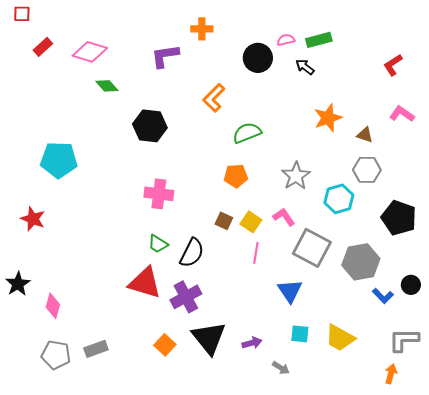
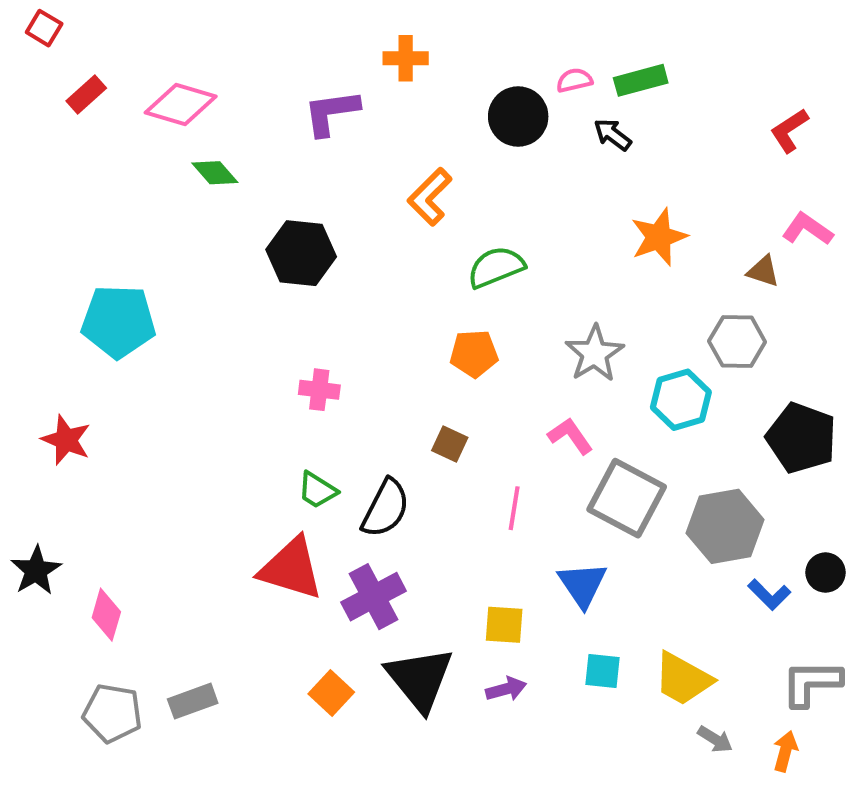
red square: (22, 14) -> (44, 28), turned 30
brown triangle: (365, 135) -> (763, 271), moved
pink cross: (159, 194) -> (319, 390), size x0.7
yellow square: (251, 222) -> (504, 625), moved, turned -30
gray arrow: (281, 368) -> (715, 739), moved

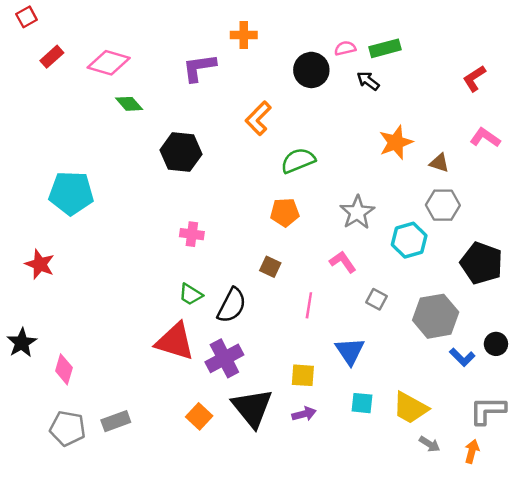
red square: (44, 28) -> (27, 17), turned 30
brown triangle: (763, 271) -> (439, 163), moved
gray square: (627, 498) -> (377, 299), size x0.5

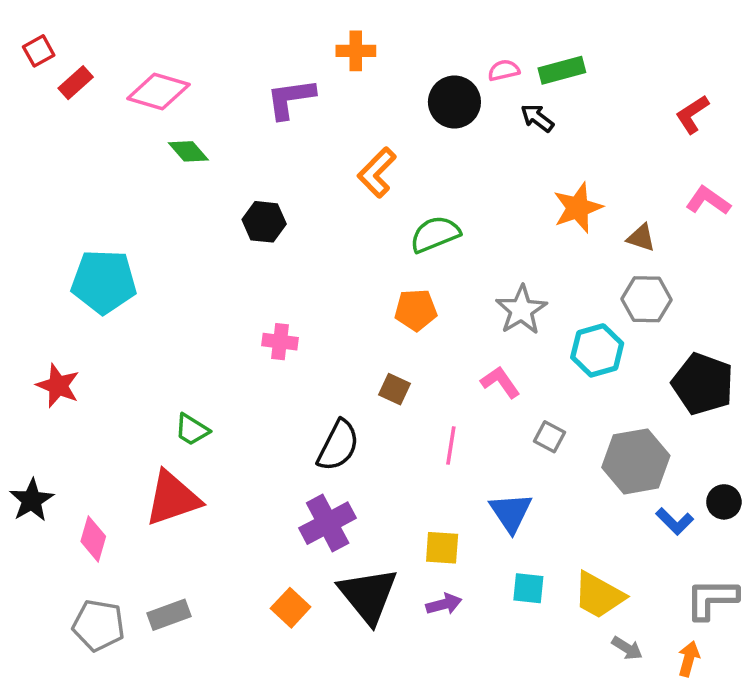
red square: (27, 17) -> (39, 51), moved
black hexagon: (181, 152) -> (264, 222), size x0.7
green trapezoid: (191, 294) -> (192, 430), moved
red triangle: (175, 342) -> (173, 498), moved, turned -36

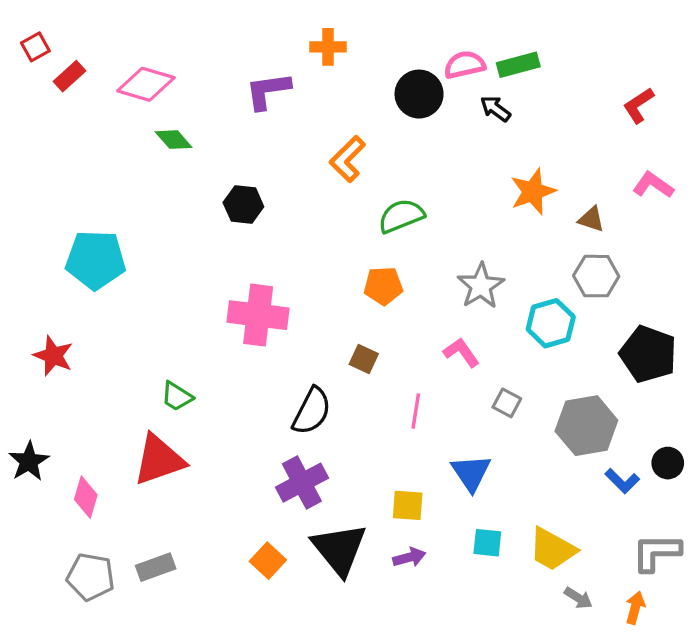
pink semicircle: (504, 70) -> (465, 65), size x1.4
pink cross: (280, 342) -> (258, 315), size x1.8

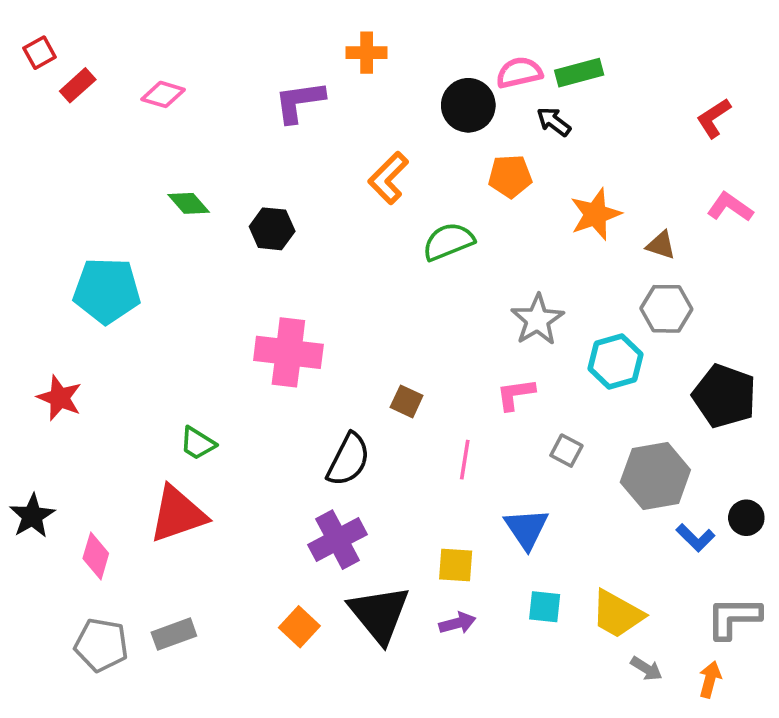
pink diamond: (146, 84) -> (163, 94), size x0.7
green diamond: (174, 140) -> (189, 203), moved
orange pentagon: (383, 286) -> (510, 176), moved
pink L-shape: (461, 352) -> (516, 394), turned -63

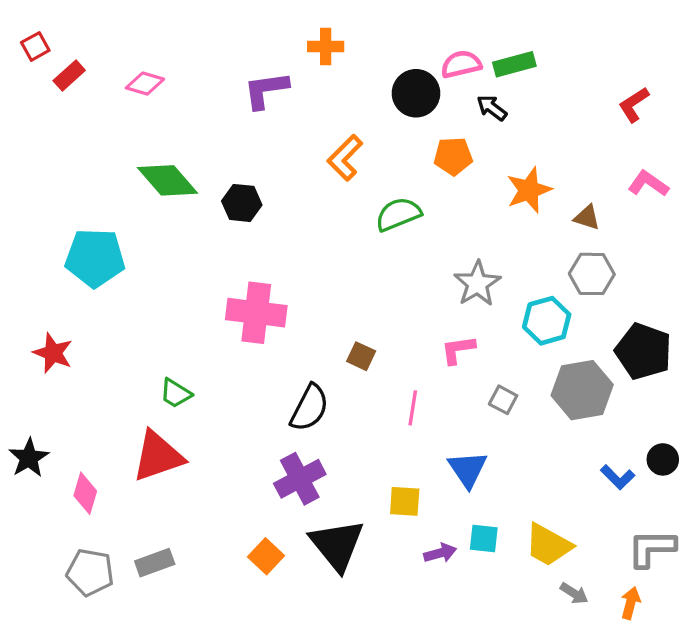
green diamond: (189, 203) -> (168, 180), size x1.6
gray hexagon: (655, 476) -> (582, 390), moved
purple arrow: (457, 623) -> (440, 553), moved

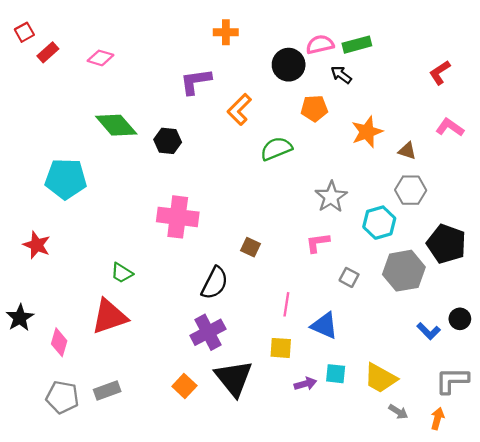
purple L-shape: (266, 90) -> (196, 81), moved
pink line: (413, 408) -> (286, 304), moved
blue triangle: (468, 469) -> (324, 326), turned -32

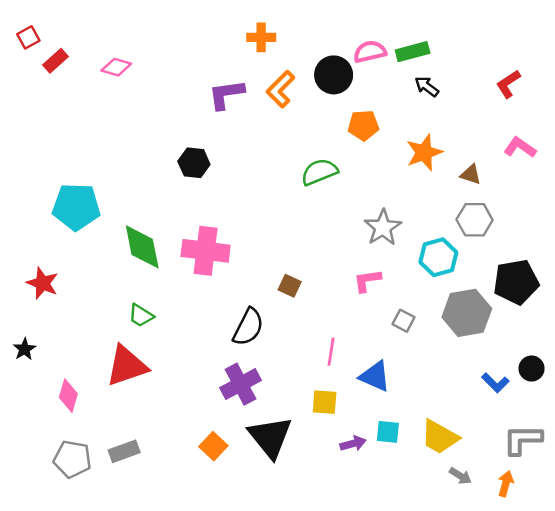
black arrow: (341, 75) -> (427, 87), moved
orange L-shape: (239, 109) -> (281, 89), moved
green diamond: (116, 125) -> (142, 247), moved, turned 30
black pentagon: (446, 244) -> (516, 282), turned -30
black star: (20, 318) -> (24, 349), moved, size x0.7

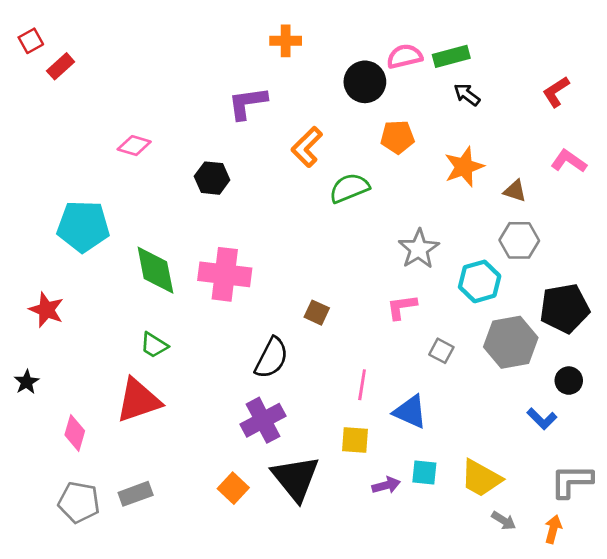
pink diamond: (116, 67) -> (134, 146), moved
orange L-shape: (281, 89) -> (307, 147), moved
black circle: (532, 369) -> (569, 381), moved

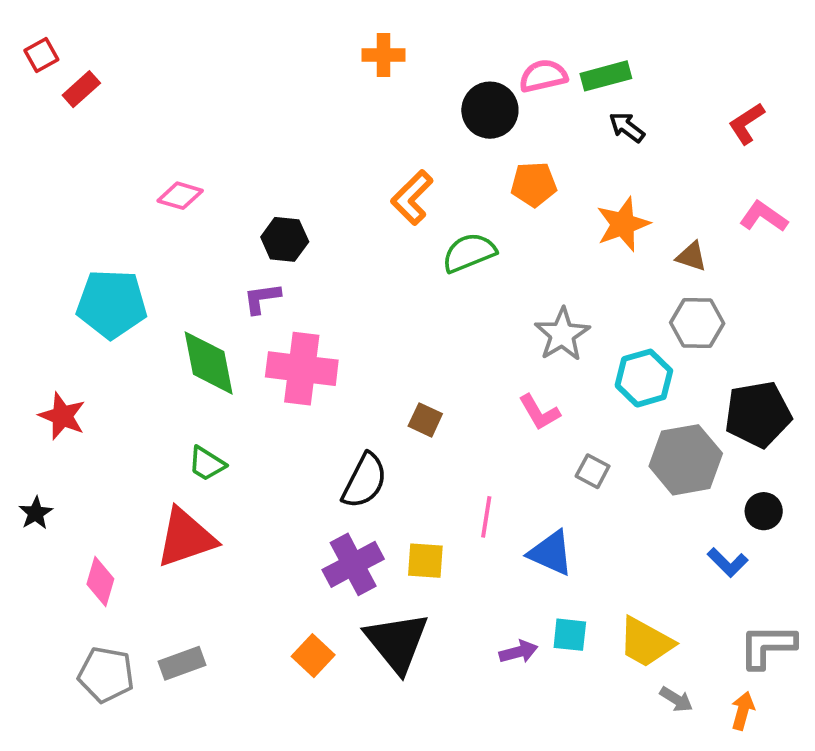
purple L-shape: (247, 103) -> (262, 298), moved, size x0.7
pink L-shape: (402, 307) -> (539, 412), turned -112
yellow square: (355, 440) -> (425, 561), moved

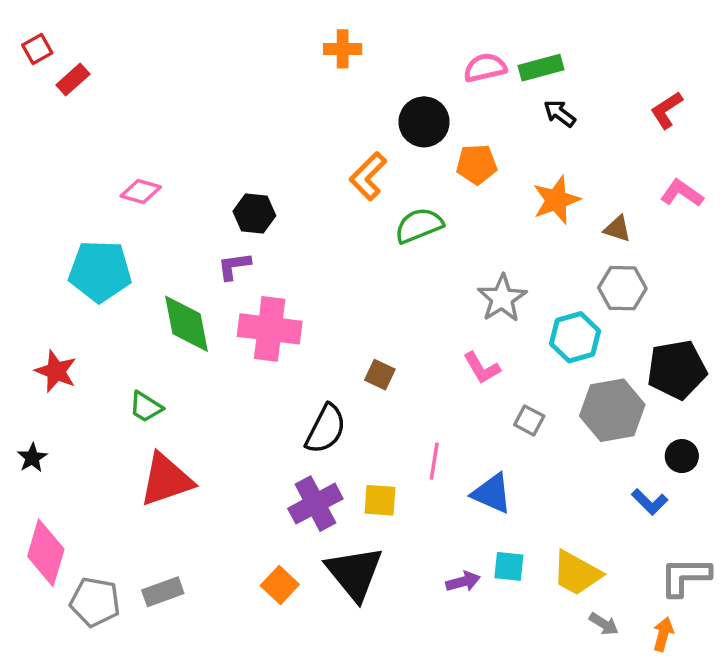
black circle: (490, 110) -> (424, 122), moved
pink diamond: (180, 196) -> (141, 191), moved
green trapezoid: (207, 464) -> (146, 407), moved
pink diamond: (100, 581) -> (46, 553), moved, size x1.5

